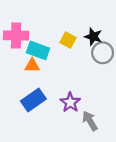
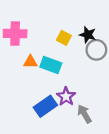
cyan rectangle: (38, 50) -> (51, 65), moved
blue rectangle: (33, 100) -> (45, 106), moved

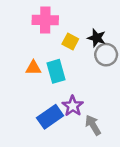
pink cross: (15, 34) -> (45, 20), moved
cyan rectangle: (51, 65) -> (56, 71), turned 54

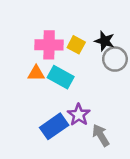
pink cross: (45, 20) -> (49, 45), moved
cyan rectangle: (56, 71) -> (61, 77), turned -45

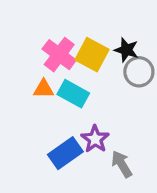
pink cross: (49, 45) -> (59, 55), turned 36
yellow square: (76, 45) -> (92, 55), size x1.5

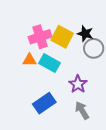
pink cross: (59, 55) -> (40, 37), turned 35
purple star: (95, 139) -> (78, 84), moved

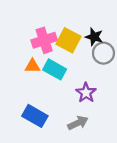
blue rectangle: (44, 103) -> (35, 116), moved, turned 65
gray arrow: (82, 110) -> (78, 123), moved, turned 96

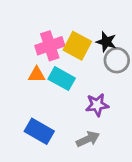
purple star: (86, 93) -> (97, 105), turned 30

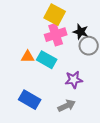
pink cross: (50, 46) -> (56, 35), moved
yellow square: (77, 46) -> (55, 15), moved

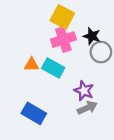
purple star: (74, 80) -> (84, 91), turned 30
gray arrow: (67, 106) -> (87, 108), moved

